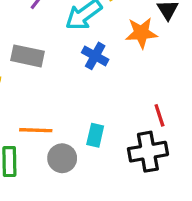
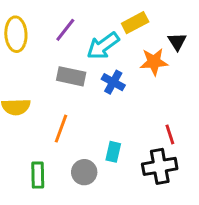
gray rectangle: (28, 56) -> (71, 76), moved
orange line: (36, 130) -> (61, 129), moved, turned -72

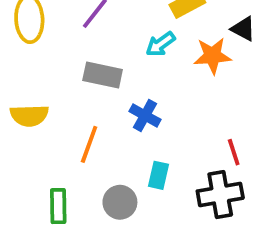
black triangle: (177, 41) -> (243, 29), turned -30
cyan arrow: (103, 46) -> (160, 44), moved, size x0.7
blue cross: (113, 82) -> (145, 115), moved

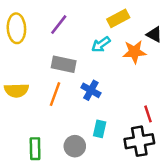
orange line: (89, 144) -> (55, 94), moved

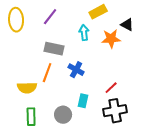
cyan arrow: (101, 44) -> (84, 33), turned 119
yellow semicircle: (16, 90) -> (27, 88), moved
red line: (148, 114) -> (111, 88), moved, turned 64

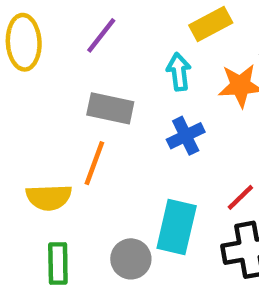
blue cross: (76, 70) -> (186, 136), moved, turned 35
cyan rectangle: (83, 101) -> (177, 227), size x1.6

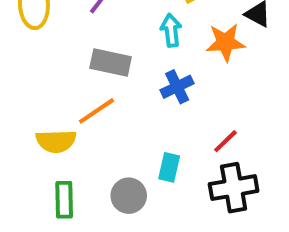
orange line: (94, 163) -> (96, 111), turned 36
cyan rectangle: (177, 227) -> (169, 167), size x0.6

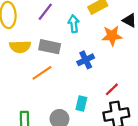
cyan arrow: (171, 30) -> (74, 24), moved
yellow semicircle: (56, 141) -> (20, 47), moved

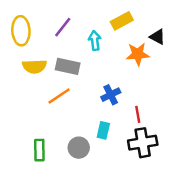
blue cross: (86, 60) -> (111, 95), moved
red line: (112, 89) -> (138, 114), turned -56

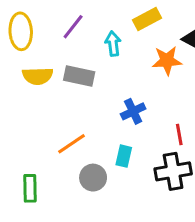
orange line: (59, 96) -> (72, 144), moved
red line: (138, 114) -> (179, 134), moved
green rectangle: (39, 150) -> (30, 188), moved

